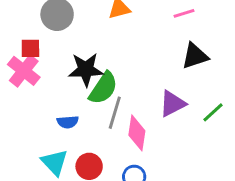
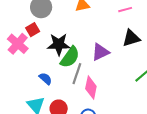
red square: (30, 48) -> (33, 30), moved, turned -32
purple triangle: (172, 104) -> (100, 52), moved
blue semicircle: (68, 122) -> (45, 79), turned -136

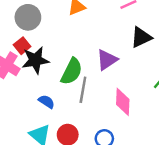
black star: (59, 44) -> (35, 60), moved
pink diamond: (91, 88) -> (123, 102), moved

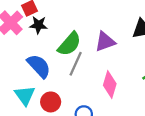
black star: (35, 60) -> (38, 25), size x0.7
blue semicircle: (46, 102) -> (39, 66), size x1.6

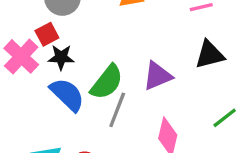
blue semicircle: (39, 66) -> (67, 95), moved

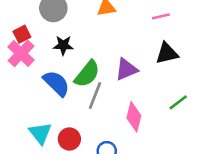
red square: (47, 34) -> (22, 34), moved
black star: (61, 57) -> (63, 45), moved

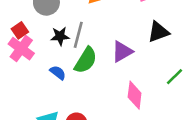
blue semicircle: (56, 83) -> (58, 73), size x0.6
gray line: (95, 95) -> (78, 35), moved

